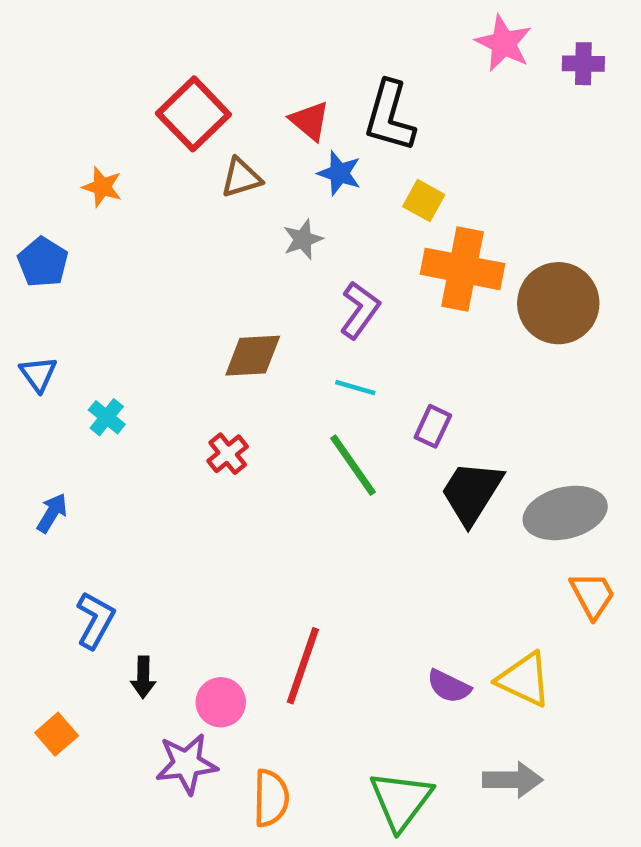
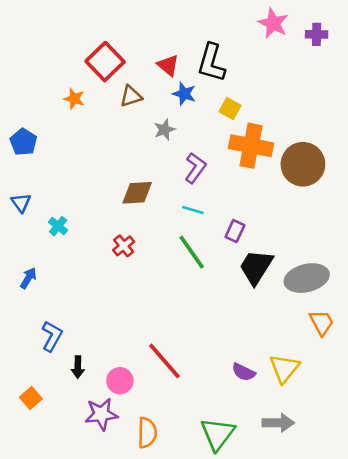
orange star: (102, 187) -> (74, 99), moved
red line: (303, 666) -> (164, 361), turned -60
yellow triangle: (524, 679) -> (284, 368), turned 44

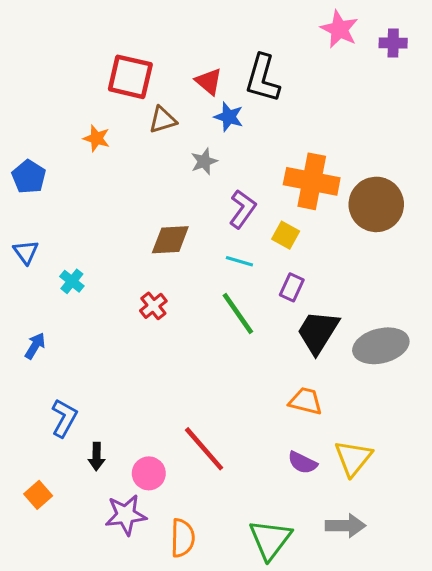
red square: (105, 62) -> (130, 77), turned -33
orange star: (74, 99) -> (97, 138), moved
yellow square: (230, 109) -> (286, 235), moved
orange trapezoid: (322, 323) -> (306, 401), moved, turned -48

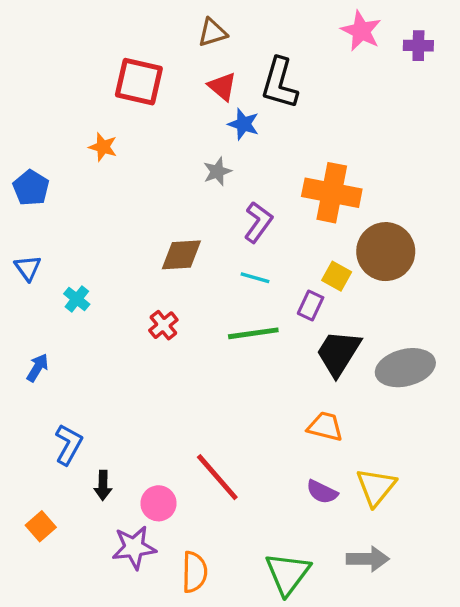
brown triangle: (163, 120) -> (212, 33), moved
brown circle: (376, 204) -> (386, 252), moved
yellow square: (286, 235) -> (337, 276), moved
green line: (238, 314) -> (253, 333), turned -63

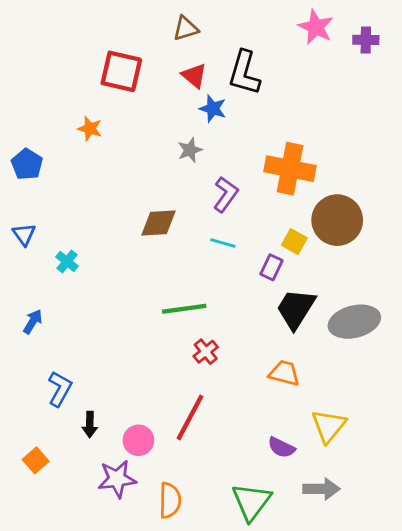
red cross: (163, 325) -> (206, 352), moved
green line: (253, 333) -> (184, 309), moved
red line: (217, 477) -> (190, 417), turned 69
purple semicircle: (322, 492) -> (281, 447), moved

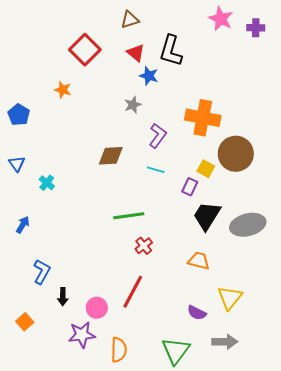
red square: (121, 71) -> (85, 50), turned 32

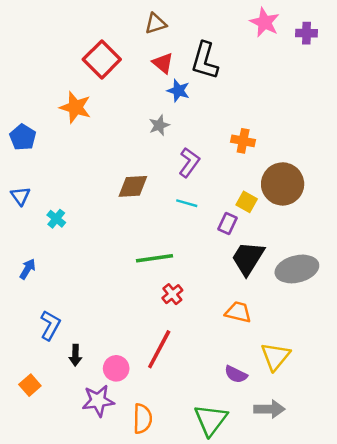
orange star: (63, 90) -> (75, 107), size x1.5
orange cross: (203, 118) -> (243, 141), size x0.6

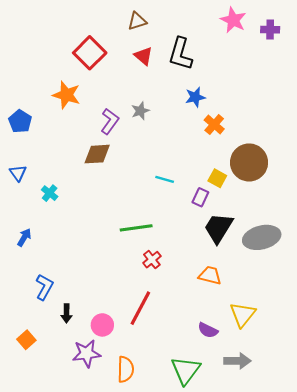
blue star: (178, 91) -> (195, 97), moved, turned -30
orange cross: (243, 141) -> (214, 125), turned 30
purple L-shape: (189, 162) -> (110, 121), moved
brown diamond: (133, 186) -> (97, 154), moved

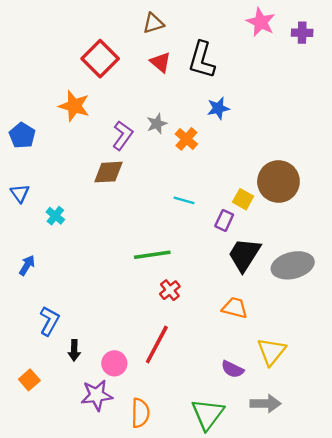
orange cross: (214, 125) -> (186, 139), moved

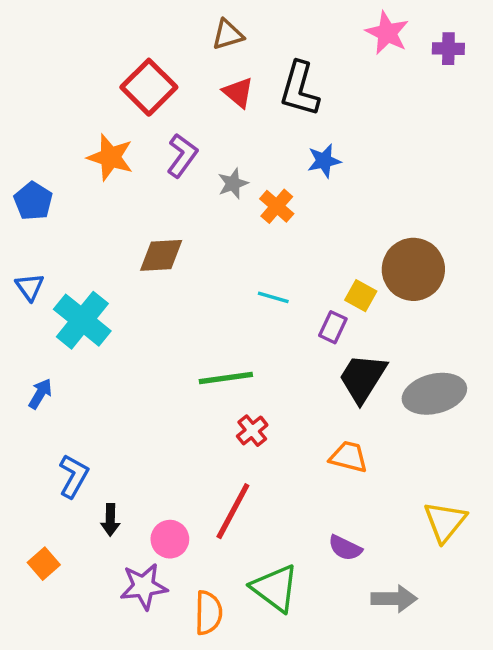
purple L-shape: (123, 135) -> (182, 155), moved
cyan cross: (55, 216) -> (82, 320), size x2.0
yellow triangle: (271, 352) -> (445, 522), moved
green triangle: (208, 414) -> (275, 588), moved, turned -30

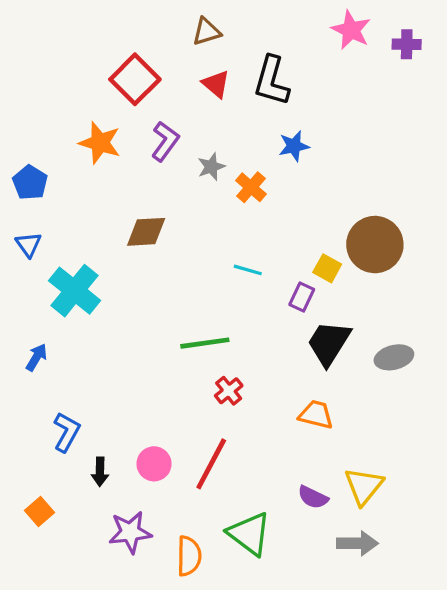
blue triangle: (30, 287) -> (28, 245), moved
gray ellipse: (434, 394) -> (394, 357), size x0.7
yellow triangle: (445, 522) -> (364, 486), moved
pink circle: (170, 539) -> (154, 464), moved

